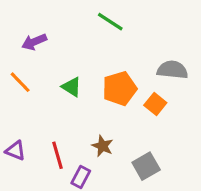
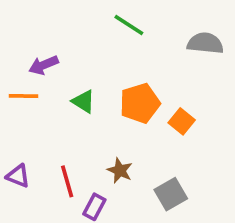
purple arrow: (34, 42) -> (43, 65), moved
gray semicircle: (172, 70) -> (205, 43), moved
orange line: (20, 82) -> (23, 96), turned -45

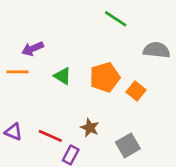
green line: (129, 25) -> (116, 19), moved
gray semicircle: (205, 43) -> (157, 50), moved
red line: (67, 181) -> (50, 136), turned -50

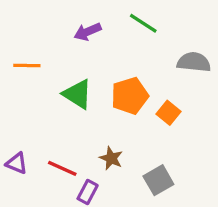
purple arrow: (33, 49) -> (88, 32), moved
orange line: (18, 72) -> (27, 65), moved
green triangle: (63, 76) -> (77, 94), size x1.4

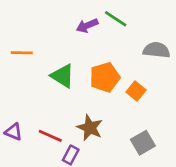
purple arrow: (88, 32) -> (87, 26), moved
brown star: (111, 158) -> (90, 128), size x1.4
gray square: (158, 180) -> (143, 143), moved

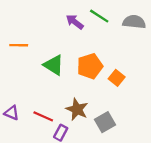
purple arrow: (87, 26) -> (75, 22), turned 60
gray semicircle: (156, 50) -> (134, 22), moved
gray square: (143, 143) -> (105, 122), moved

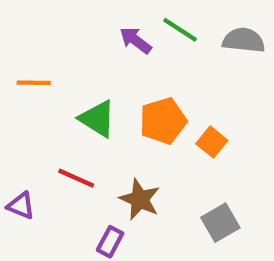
red line: (43, 116) -> (76, 178), moved
gray square: (105, 122) -> (220, 223), moved

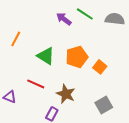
orange line: (34, 83) -> (16, 39), turned -63

